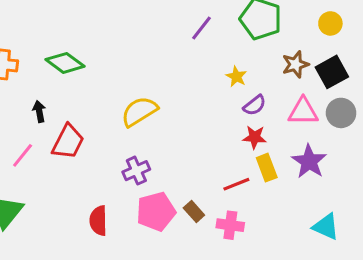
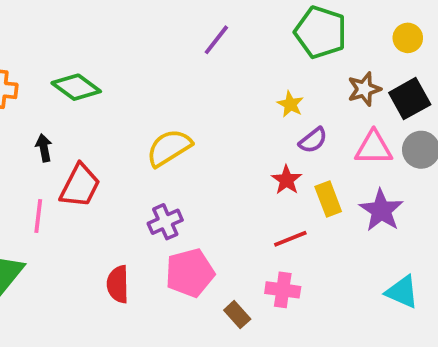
purple line: (201, 28) -> (216, 40), moved
red star: (255, 137) -> (286, 180), moved, turned 30
pink line: (23, 155) -> (38, 216), moved, turned -32
yellow rectangle: (267, 168) -> (328, 199), moved
brown rectangle: (194, 212) -> (237, 315), moved

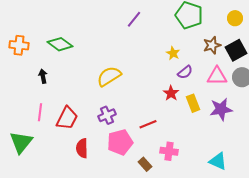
red trapezoid: (80, 186) -> (67, 118), moved
purple star: (381, 210) -> (221, 109), turned 30
red line: (290, 239) -> (148, 124), moved
cyan triangle: (402, 292) -> (218, 161), moved

